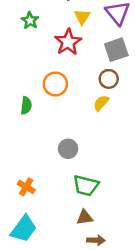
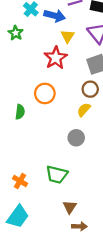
green star: (30, 20) -> (16, 33), moved
gray circle: (68, 149) -> (76, 138), moved
green trapezoid: (86, 186) -> (57, 175), moved
brown triangle: (85, 217) -> (70, 207), turned -48

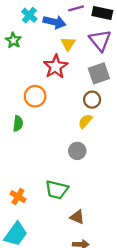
orange circle: (45, 93) -> (35, 96), moved
brown triangle: (70, 207) -> (77, 217), moved, turned -40

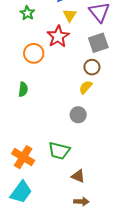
green star: (13, 40) -> (27, 13), moved
orange circle: (35, 96) -> (34, 53), moved
orange cross: (18, 197) -> (23, 157), size x1.5

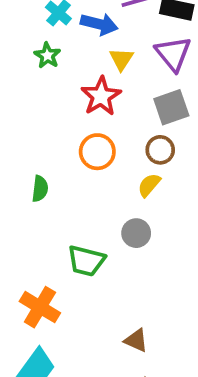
orange circle: (34, 53) -> (97, 152), moved
green trapezoid: (59, 151) -> (86, 261), moved

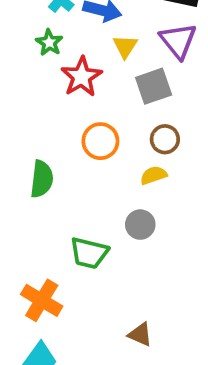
red star: (101, 96) -> (82, 77), moved
gray square: (171, 107) -> (154, 86), moved
yellow semicircle: (149, 185) -> (154, 175), turned 30
green semicircle: (40, 189) -> (42, 179), size x1.4

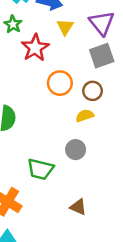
gray square: (154, 86) -> (102, 56), moved
orange circle: (100, 141) -> (60, 83), moved
brown triangle: (140, 334) -> (78, 207), moved

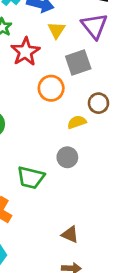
gray square: (102, 56) -> (78, 62), moved
brown circle: (93, 91) -> (98, 103), moved
brown triangle: (78, 207) -> (70, 234), moved

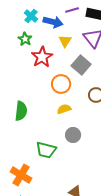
gray square: (78, 62) -> (81, 65), turned -30
yellow semicircle: (77, 122) -> (64, 109), moved

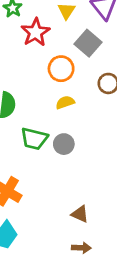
gray circle: (73, 135) -> (64, 144), moved
green trapezoid: (46, 150) -> (34, 139), moved

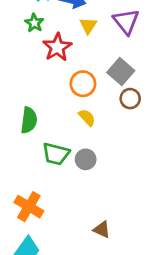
gray square: (88, 43) -> (121, 72), moved
yellow semicircle: (65, 102) -> (87, 117), turned 66

